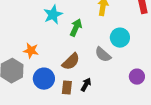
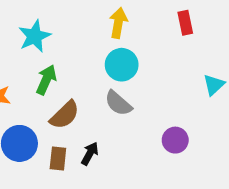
green arrow: (76, 28) -> (46, 80), moved
cyan circle: (120, 38) -> (122, 65), moved

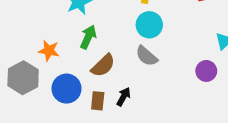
purple circle: (175, 140) -> (206, 71), moved

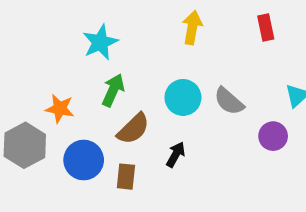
cyan circle: (149, 25) -> (183, 97), moved
gray semicircle: (147, 56) -> (229, 101), moved
black arrow: (123, 97) -> (176, 154), moved

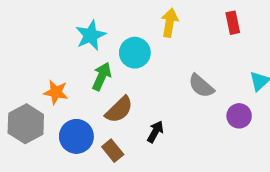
cyan circle: (183, 97) -> (135, 53), moved
brown rectangle: (126, 177) -> (113, 151), turned -45

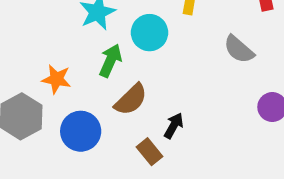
gray semicircle: (201, 86) -> (239, 49), moved
brown rectangle: (113, 151) -> (149, 152), moved

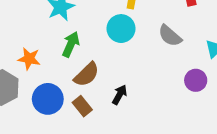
cyan circle: (149, 33) -> (121, 29), moved
brown rectangle: (149, 152) -> (82, 106), moved

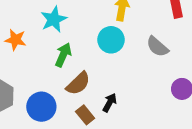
orange star: (29, 59) -> (15, 40), moved
brown rectangle: (82, 106) -> (85, 115), moved

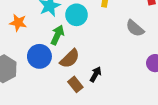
cyan circle: (111, 40) -> (76, 15), moved
blue circle: (41, 107) -> (39, 56), moved

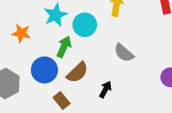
gray semicircle: (135, 28) -> (124, 53), moved
brown rectangle: (75, 84) -> (62, 100), moved

